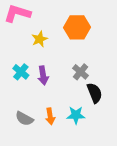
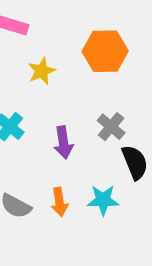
purple arrow: (43, 75) -> (63, 143), moved

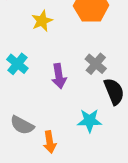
orange arrow: (59, 202) -> (50, 142), moved

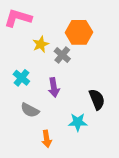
gray cross: (96, 64) -> (62, 55), moved
gray semicircle: (22, 125) -> (30, 110), moved

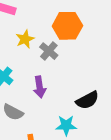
black semicircle: (97, 99) -> (87, 100), turned 84

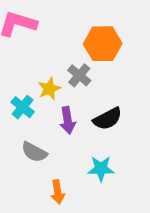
yellow star: (25, 39) -> (49, 89), moved
black semicircle: (87, 100) -> (108, 119), moved

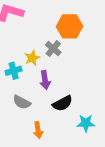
cyan cross: (23, 107) -> (14, 71), turned 35
black semicircle: (108, 119) -> (63, 103), moved
cyan star: (101, 169) -> (86, 123), moved

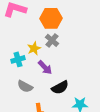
orange hexagon: (70, 26) -> (51, 18), moved
purple arrow: (45, 80) -> (45, 67), turned -35

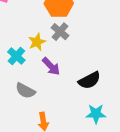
cyan cross: (18, 59) -> (16, 56), turned -32
black semicircle: (60, 87) -> (89, 80), moved

